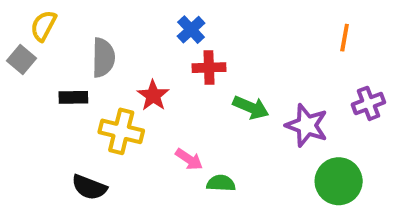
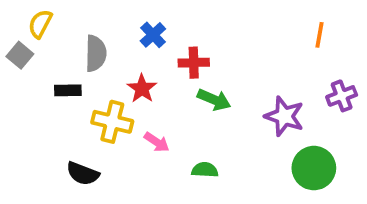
blue cross: (191, 30) -> (153, 35), moved
green arrow: (251, 107) -> (214, 100), moved
pink arrow: (189, 159) -> (157, 142), moved

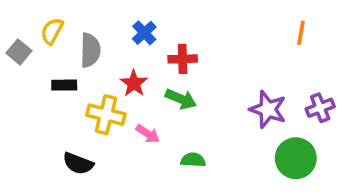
yellow semicircle: (40, 24) -> (52, 31), moved
purple cross: (342, 96) -> (320, 108), moved
green arrow: (214, 100) -> (181, 99), moved

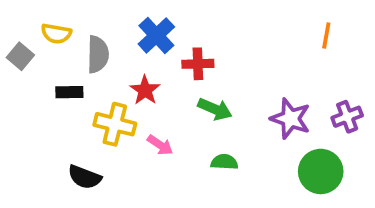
yellow semicircle: (52, 31) -> (56, 34), turned -108
blue cross: (144, 33) -> (156, 35), size x1.4
green arrow: (181, 99) -> (215, 109), moved
green semicircle: (193, 160) -> (224, 162), moved

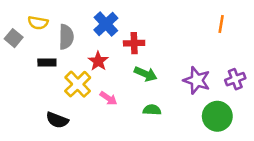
yellow cross: (115, 124) -> (78, 84), turned 32

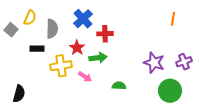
yellow semicircle: (38, 23) -> (30, 18), turned -77
green arrow: (146, 74) -> (98, 58), moved, turned -30
yellow cross: (78, 84) -> (61, 66), turned 35
black semicircle: (57, 120) -> (19, 94), moved, turned -96

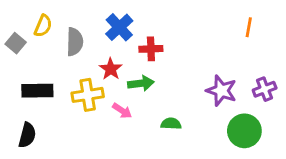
black rectangle: (37, 49) -> (37, 91), moved, size x1.5

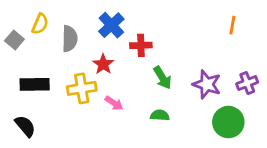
green arrow: (141, 83) -> (162, 78), moved, turned 65
black semicircle: (27, 135) -> (25, 126), turned -55

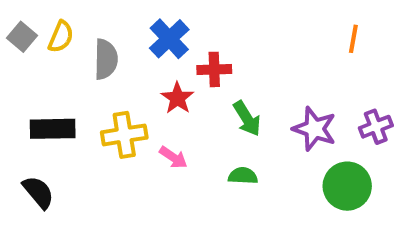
gray square: (14, 40) -> (22, 37), moved
red star: (103, 64) -> (177, 98), moved

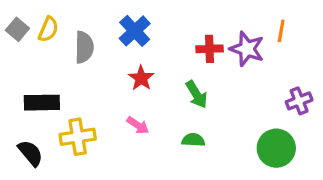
red cross: (214, 69) -> (210, 49), moved
purple star: (314, 129) -> (247, 49), moved
yellow cross: (124, 135) -> (78, 137), moved

